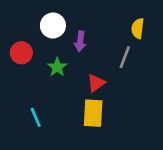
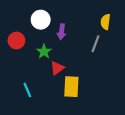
red triangle: (96, 83) -> (57, 68), moved

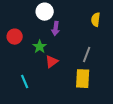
white circle: (41, 20) -> (45, 12), moved
gray line: (96, 44) -> (87, 55), moved
yellow rectangle: (71, 87) -> (83, 79), moved

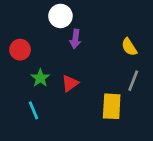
yellow semicircle: (96, 20) -> (129, 47), moved, turned -40
green star: (40, 47) -> (40, 78), moved
gray line: (87, 55) -> (133, 81), moved

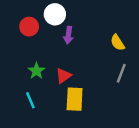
red circle: (20, 50) -> (29, 27), moved
yellow rectangle: (112, 106) -> (75, 99), moved

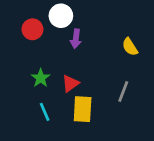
gray line: (121, 73) -> (123, 92), moved
cyan line: (30, 100) -> (45, 112), moved

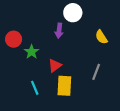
white circle: (61, 16) -> (73, 13), moved
red circle: (32, 29) -> (14, 39), moved
green star: (41, 78) -> (32, 52), moved

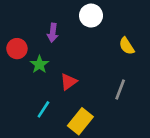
purple arrow: (59, 31) -> (53, 33), moved
yellow rectangle: (64, 86) -> (80, 121), moved, turned 36
cyan line: (35, 88) -> (43, 109), turned 56

